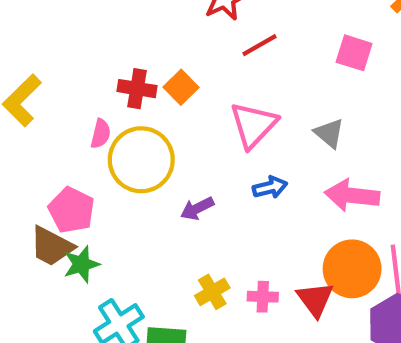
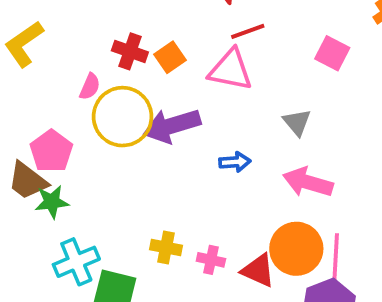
pink triangle: (253, 125) -> (231, 70), moved, turned 48
purple arrow: (197, 208) -> (172, 126), moved, size x1.8
yellow cross: (212, 292) -> (166, 248), turned 32
red triangle: (315, 299) -> (258, 271), turned -39

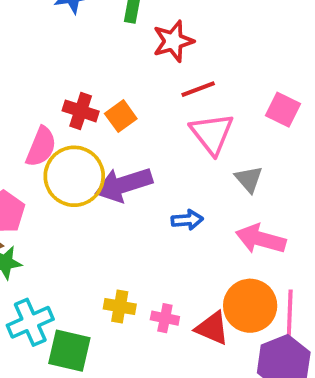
pink triangle: (231, 70) -> (212, 134), moved, turned 42
pink semicircle: (90, 87) -> (41, 147), size x1.5

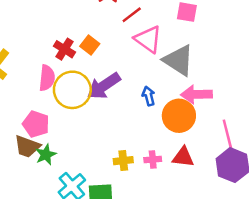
red cross: (81, 111) -> (64, 49), turned 30
gray triangle: (249, 179) -> (179, 60), size x1.8
blue arrow: (187, 220) -> (149, 96), turned -84
orange circle: (250, 306) -> (179, 116), moved

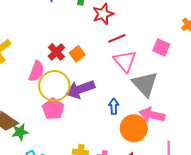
pink pentagon: (36, 124) -> (53, 109), moved

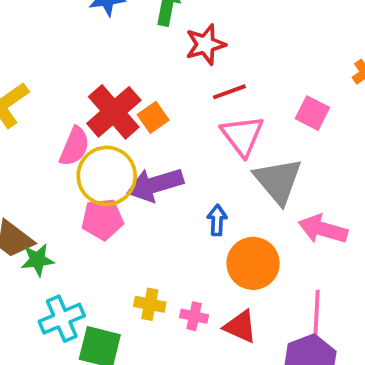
red cross: (56, 52) -> (114, 112), size x1.6
pink pentagon: (53, 109) -> (102, 219), turned 30
pink arrow: (152, 115) -> (323, 229), moved

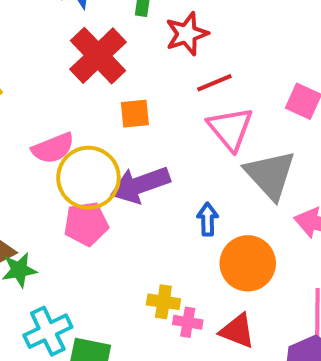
red cross: (114, 112) -> (98, 56), moved
orange square: (153, 117) -> (135, 114), turned 32
pink semicircle: (74, 147) -> (53, 148), turned 48
yellow cross: (150, 304) -> (163, 302), moved

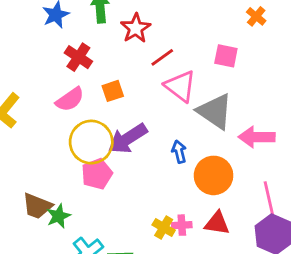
red cross: (98, 56) -> (78, 57), size x0.7
pink semicircle: (53, 148) -> (70, 99), moved
yellow cross: (163, 302) -> (164, 228), moved, turned 35

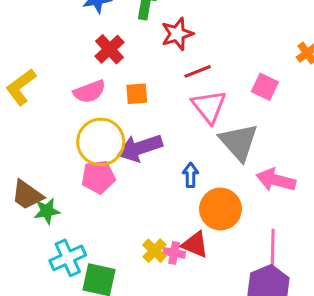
red triangle: (217, 223) -> (195, 245), moved

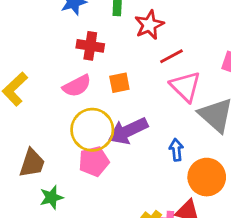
red cross: (110, 49) -> (90, 46), turned -32
brown trapezoid: (27, 195) -> (32, 163), moved, turned -100

